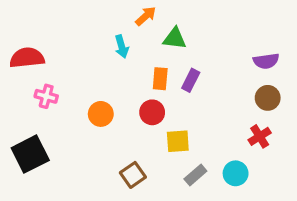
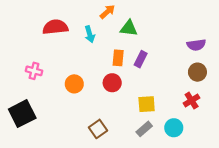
red semicircle: (27, 58) -> (55, 27), moved
yellow square: (178, 141) -> (147, 104), moved

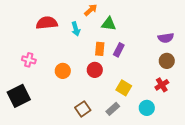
yellow square: (147, 104) -> (124, 88), turned 35
gray rectangle: (144, 129) -> (113, 109), moved

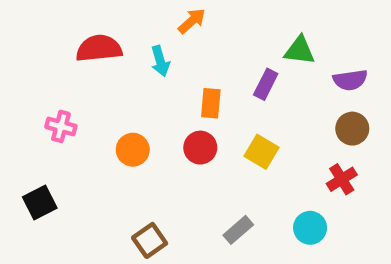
green triangle: (109, 24) -> (300, 50), moved
purple rectangle: (119, 50) -> (266, 84), moved
yellow square: (124, 88) -> (261, 152), moved
black square: (19, 96) -> (40, 202), size x0.7
brown square: (83, 109) -> (150, 240), moved

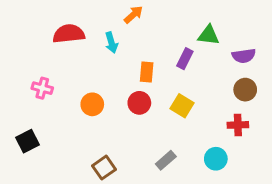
red cross: (342, 179) -> (238, 125), turned 30

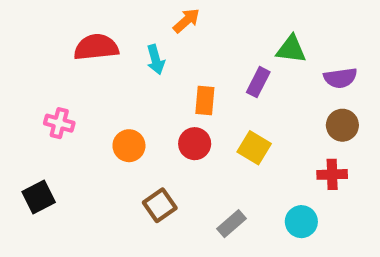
brown square: (104, 168) -> (160, 205), moved

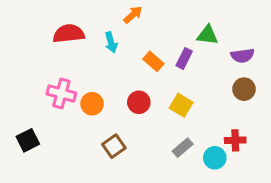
orange rectangle: (205, 101) -> (153, 61), moved, turned -54
pink cross: (59, 123) -> (61, 94), moved, size x1.4
red cross: (332, 174) -> (235, 140), moved
gray rectangle: (232, 224) -> (183, 148), moved

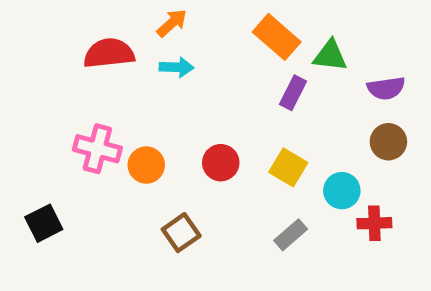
orange arrow: (133, 15) -> (172, 23), moved
cyan arrow: (111, 42) -> (177, 67), turned -72
orange rectangle: (153, 61) -> (277, 37), moved, size x1.4
cyan circle: (215, 158) -> (342, 191), moved

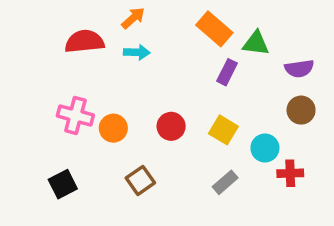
black square: (44, 223) -> (63, 184), moved

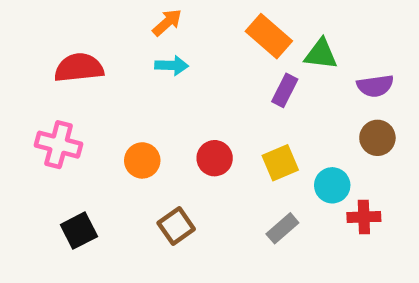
red semicircle: (84, 41) -> (79, 68), moved
pink cross: (75, 115) -> (59, 145), moved
yellow square: (223, 130) -> (280, 163), turned 36

